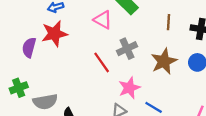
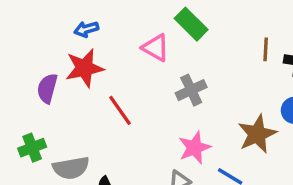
brown line: (168, 22) -> (266, 49), moved
brown star: (164, 61) -> (257, 134), moved
red line: (102, 62) -> (120, 110), moved

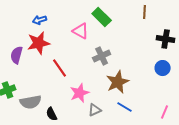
brown line: (266, 49) -> (145, 12), moved
brown star: (257, 134) -> (118, 82), moved
pink star: (195, 148) -> (80, 93), moved

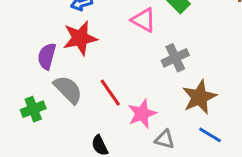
red line: (60, 68) -> (110, 93), moved
gray semicircle: (31, 102) -> (68, 90), moved, turned -125
gray triangle: (95, 110) -> (165, 139), turned 40

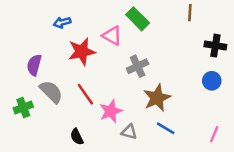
red star: (80, 38) -> (82, 52), moved

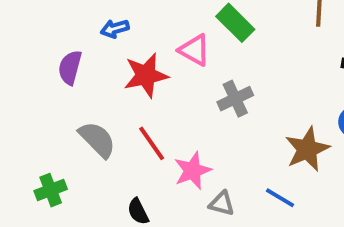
purple semicircle: (34, 65) -> (70, 68), moved
brown star: (157, 98) -> (307, 149), moved
green cross: (23, 108) -> (51, 190), moved

